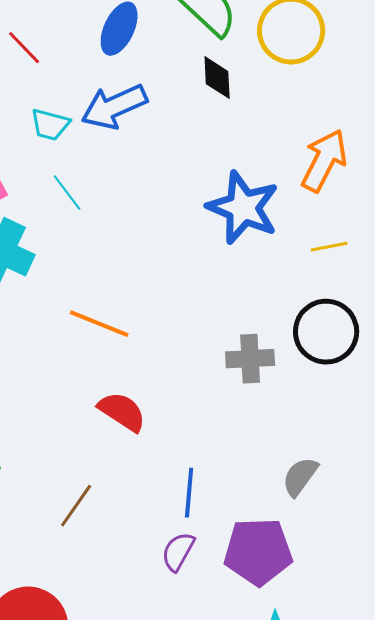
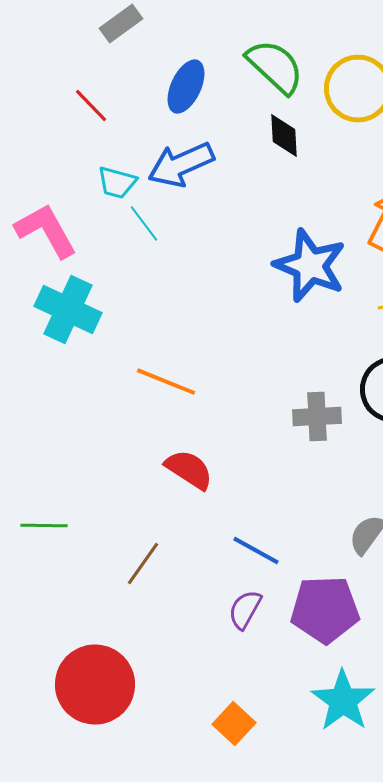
cyan line: (67, 193) -> (144, 224), moved
blue line: (189, 493) -> (256, 551), turned -66

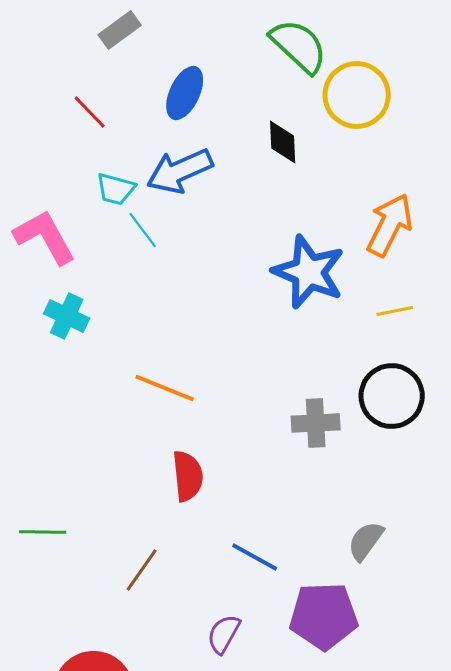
green semicircle: (275, 67) -> (299, 46), moved
cyan cross: (68, 310) -> (67, 316), size x0.7
red semicircle: (189, 470) -> (188, 476), turned 51
purple semicircle: (245, 610) -> (224, 634), moved

